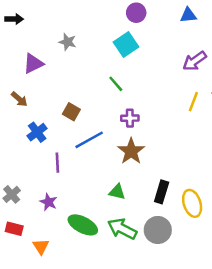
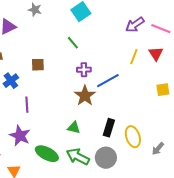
brown square: (71, 112) -> (38, 65), turned -32
blue line: (89, 140) -> (108, 81), moved
purple star: (49, 202) -> (20, 136), size x1.5

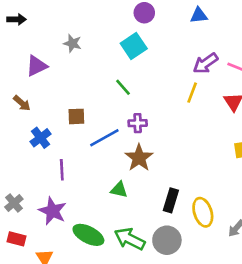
yellow line: (134, 57) -> (192, 93), moved
blue line: (108, 81) -> (104, 138), moved
green triangle: (74, 128) -> (119, 190), moved

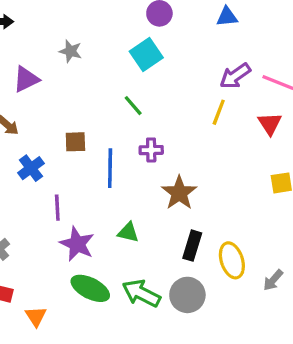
blue line: (104, 138) -> (110, 168), turned -60
brown star: (139, 158) -> (179, 193), moved
purple star: (52, 211) -> (77, 244), moved

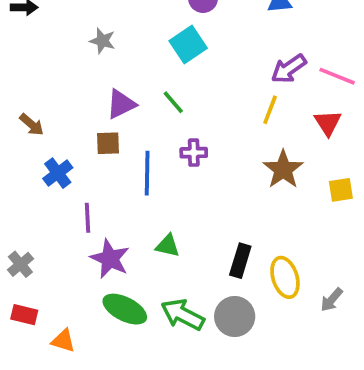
purple triangle: (26, 79) -> (121, 104), moved
brown star: (179, 193) -> (283, 169), moved
orange triangle: (36, 316) -> (63, 341), turned -40

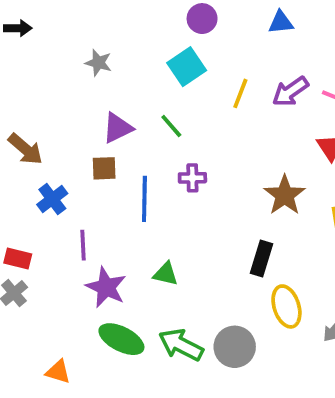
yellow line: (270, 110) -> (240, 93), moved
brown arrow: (32, 125) -> (25, 149), size x1.4
black rectangle: (240, 261) -> (262, 258), moved
red rectangle: (24, 315) -> (18, 258), moved

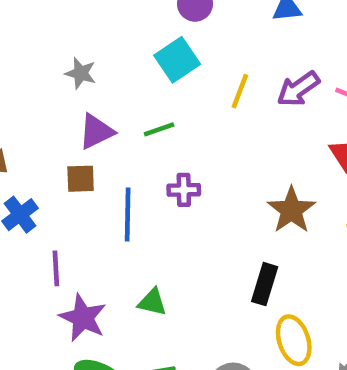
gray star: (98, 63) -> (81, 73), moved
green line: (171, 126) -> (159, 129), turned -68

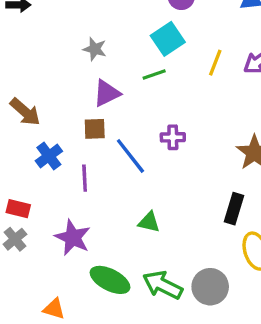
green line: (159, 129) -> (154, 75), moved
blue line: (128, 215) -> (130, 156), turned -39
purple line: (56, 268) -> (85, 178), moved
purple star: (83, 318) -> (73, 237), moved

